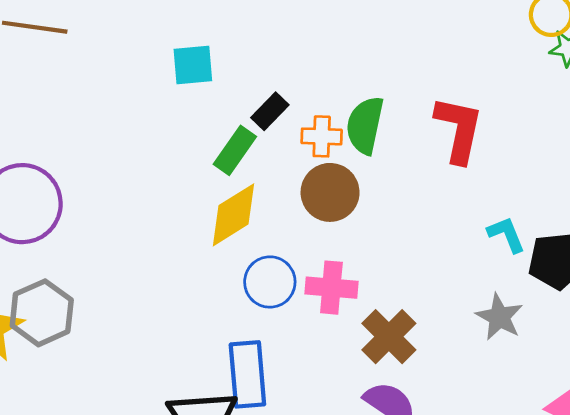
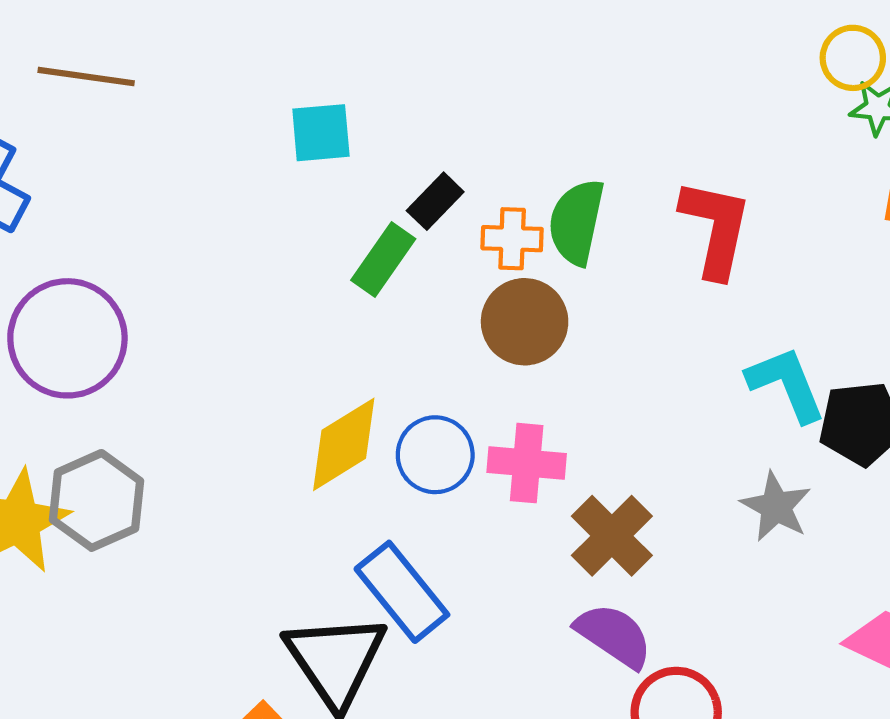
yellow diamond: (233, 215) -> (344, 444), moved
cyan L-shape: (506, 234) -> (786, 384), size x1.4
blue rectangle: (247, 374) -> (402, 592), turned -34

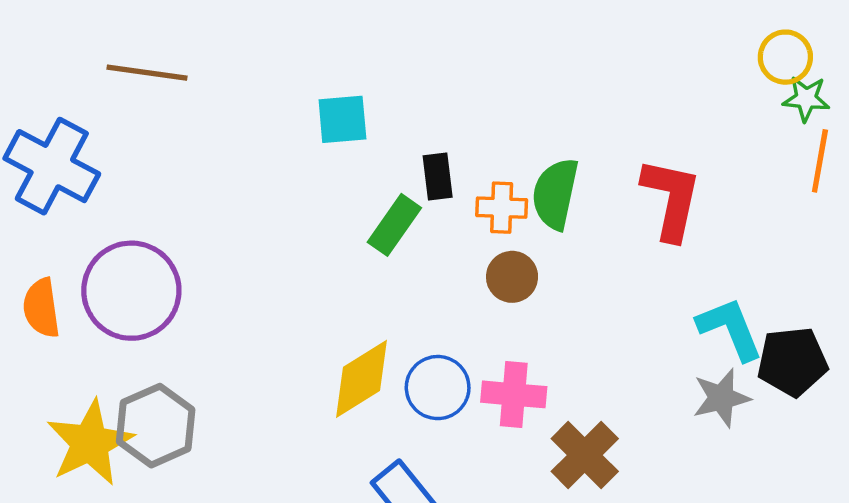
black rectangle: (435, 201) -> (438, 176), turned -51
brown circle: (525, 322) -> (512, 277), size x0.7
gray star: (776, 507) -> (721, 398), moved, turned 30

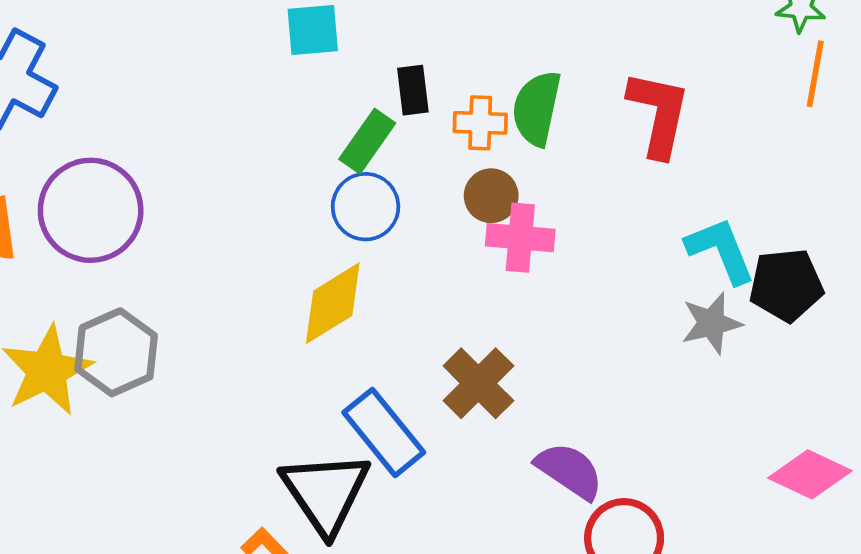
blue circle: (438, 388) -> (366, 207), moved
pink cross: (514, 394) -> (520, 238), moved
brown cross: (585, 455) -> (478, 383), moved

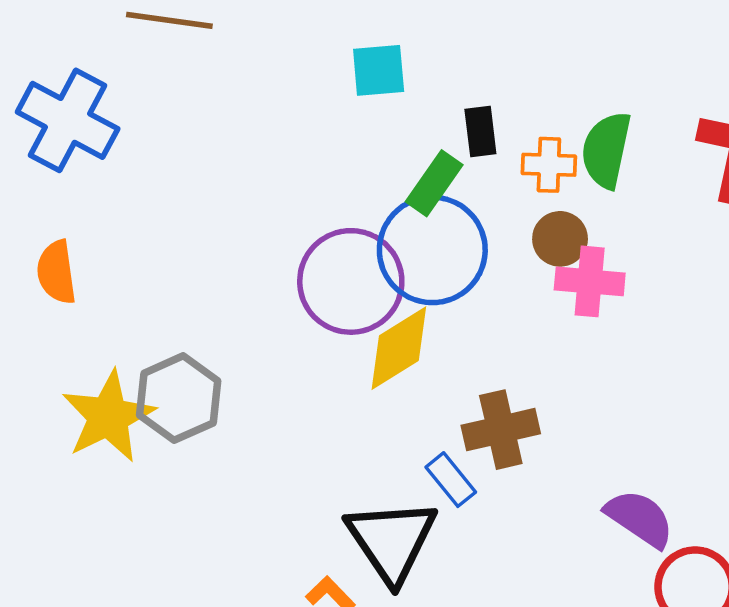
blue circle: (366, 207) -> (432, 250), size x1.6
purple circle: (91, 210) -> (351, 281), moved
brown cross: (478, 383) -> (501, 430), moved, turned 32
blue rectangle: (384, 432) -> (451, 480), size x0.6

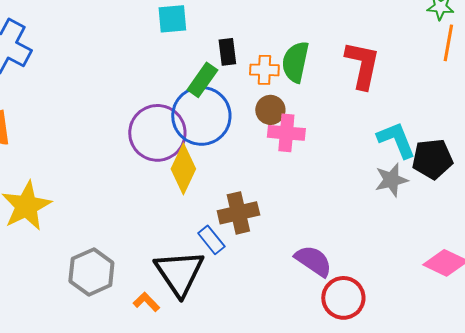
yellow diamond: (399, 348) -> (183, 169), turned -33
gray hexagon: (179, 398) -> (91, 272), moved

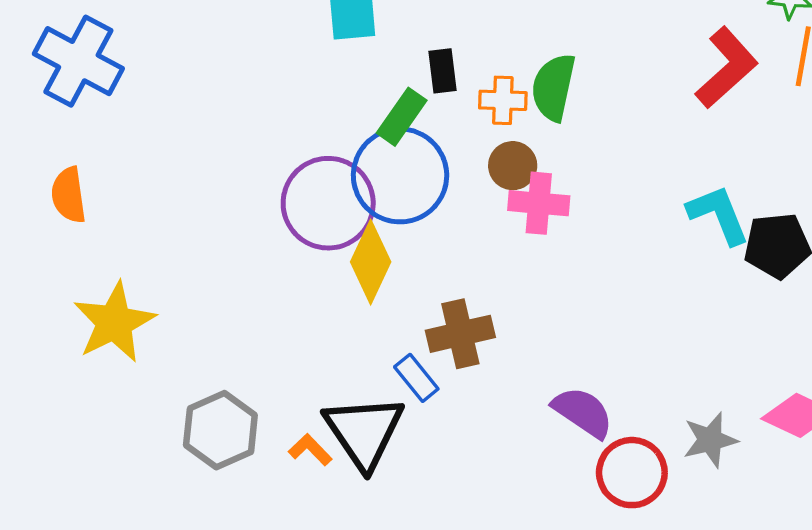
red L-shape: (362, 65) -> (727, 68), moved, turned 36
gray star: (391, 180) -> (710, 440), moved
orange L-shape: (146, 302) -> (310, 450), moved

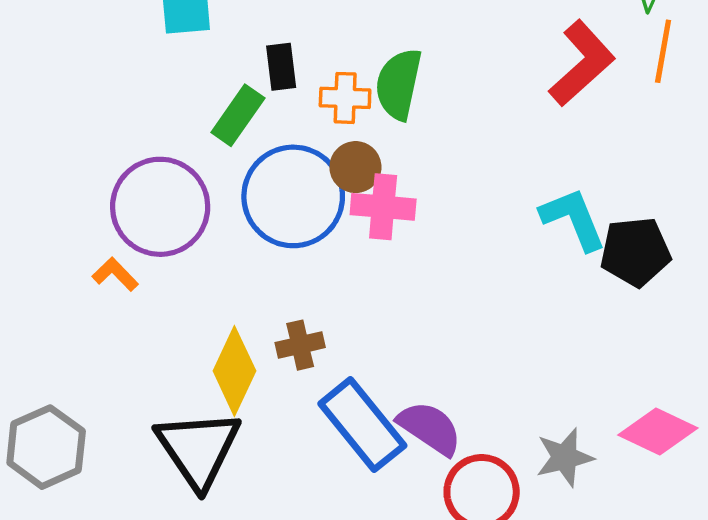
blue circle: (400, 175) -> (293, 196), moved
yellow diamond: (371, 262) -> (234, 371), moved
brown cross: (460, 334) -> (300, 345), size x0.7
blue rectangle: (416, 378) -> (362, 425), moved, size x1.8
orange L-shape: (310, 450) -> (115, 274), moved

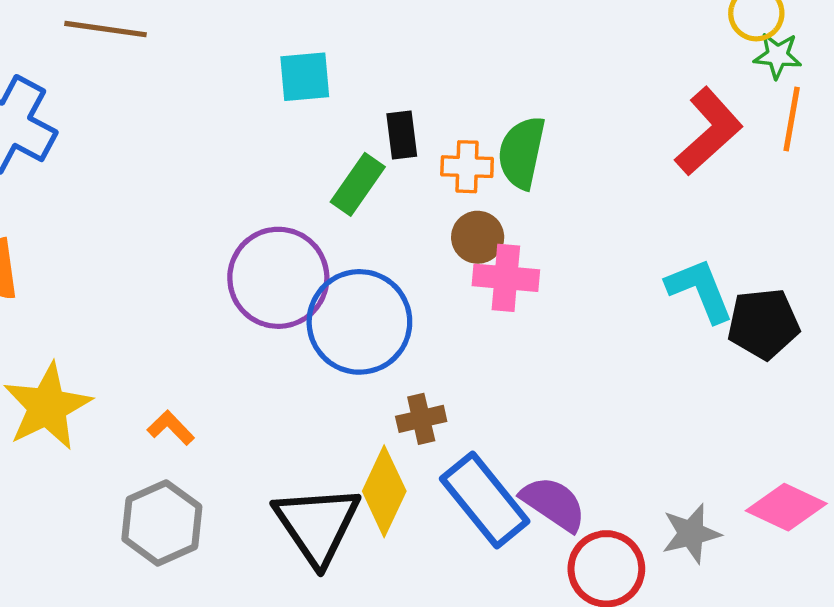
blue circle: (293, 196) -> (359, 322), moved
orange L-shape: (115, 274) -> (171, 428), moved
yellow diamond: (234, 371) -> (384, 491), moved

